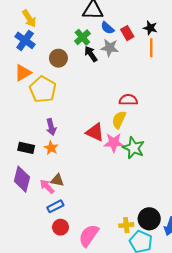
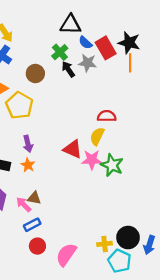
black star: (150, 28) -> (129, 43), size x1.5
red rectangle: (127, 33) -> (106, 48), size x1.5

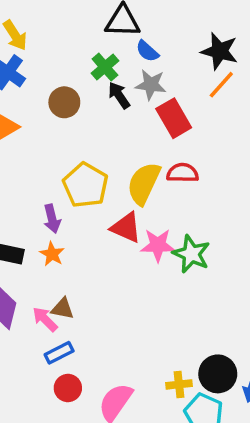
red rectangle: (106, 48) -> (174, 118), moved
orange line: (130, 63) -> (221, 85), turned 42
yellow pentagon: (19, 105) -> (86, 185), moved
yellow semicircle: (97, 136) -> (144, 183), moved, size x1.4

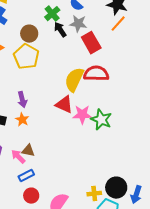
red semicircle: (183, 173) -> (96, 74), size x1.4
yellow pentagon: (86, 185) -> (26, 57), moved

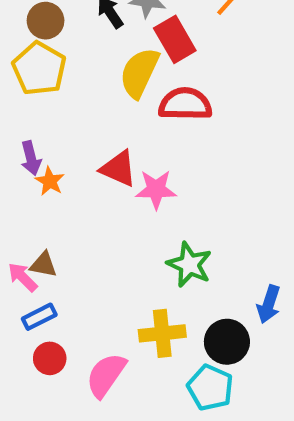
yellow semicircle: (74, 80) -> (139, 73), moved
orange star: (22, 120) -> (50, 181), moved
green star: (101, 120) -> (189, 265), moved
yellow cross: (94, 194) -> (162, 333), moved, size x1.5
blue arrow: (136, 195) -> (269, 304), moved

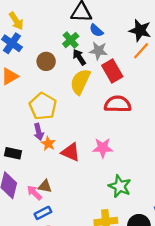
yellow pentagon: (39, 69) -> (43, 106), moved
yellow semicircle: (139, 73) -> (80, 82), moved
red triangle: (118, 169) -> (71, 152), moved

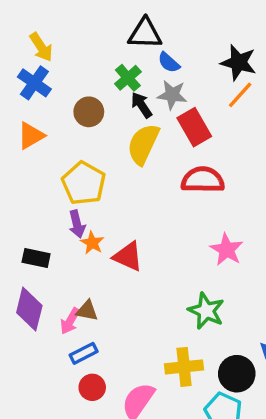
pink star: (103, 148) -> (227, 250), moved, turned 30
pink arrow: (34, 193) -> (70, 321), turned -105

